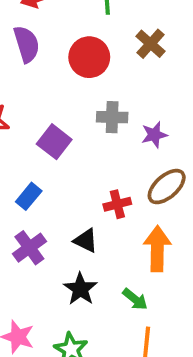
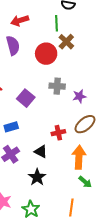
brown cross: (150, 44) -> (66, 42), moved
blue rectangle: (29, 196) -> (11, 127), turned 32
green arrow: (135, 299) -> (85, 182), moved

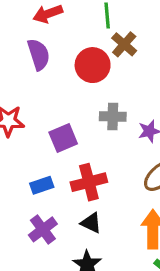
purple square: (26, 98) -> (63, 138), turned 30
red cross: (58, 133) -> (89, 182), moved, size x1.5

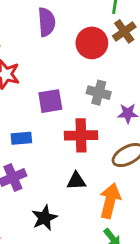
red cross: (89, 182) -> (81, 135), moved
black triangle: (91, 223) -> (76, 181), moved, turned -42

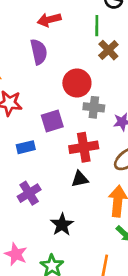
red circle: (92, 43) -> (77, 83), moved
blue rectangle: (21, 138) -> (26, 147), moved
black triangle: (76, 181) -> (80, 179), moved

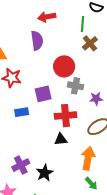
purple cross: (29, 193) -> (21, 165), moved

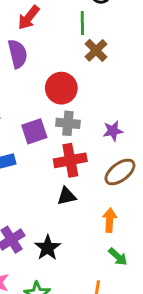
red arrow: (47, 17) -> (29, 18), turned -36
gray cross: (75, 86) -> (68, 123), moved
orange arrow: (88, 158) -> (110, 220), size x0.7

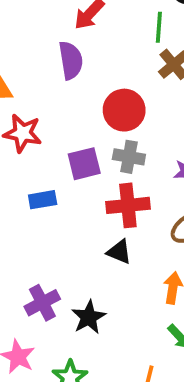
black triangle: (67, 196) -> (119, 252), turned 30

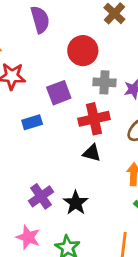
gray cross: (129, 157) -> (104, 82), moved

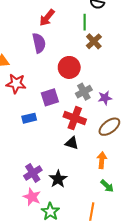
gray cross: (104, 82) -> (84, 92), turned -35
red cross: (94, 119) -> (75, 118), turned 30
pink star: (28, 237) -> (32, 197), moved

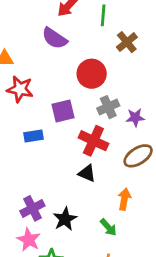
green line: (85, 22) -> (103, 15), moved
purple semicircle: (39, 43) -> (55, 38), turned 132
green arrow: (107, 186) -> (108, 227), moved

